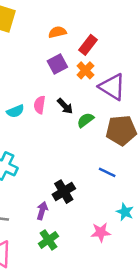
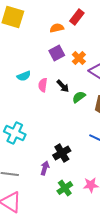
red rectangle: (88, 45) -> (77, 17), moved
cyan semicircle: (15, 111) -> (24, 76), moved
green cross: (48, 240) -> (65, 188), moved

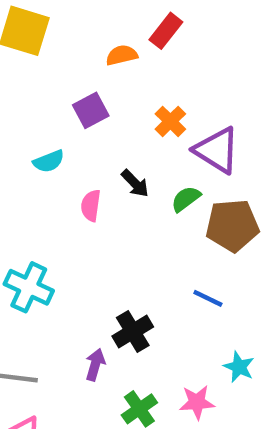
purple square: (57, 53) -> (91, 110), moved
pink semicircle: (43, 85) -> (91, 206), moved
green semicircle: (79, 97) -> (186, 199), moved

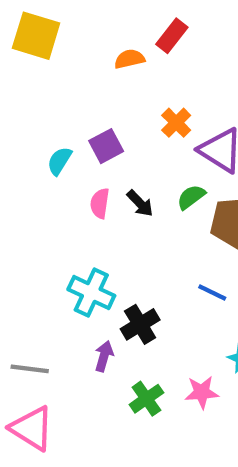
purple square: (91, 110) -> (106, 146), moved
cyan semicircle: (49, 161) -> (59, 161), turned 144
black arrow: (135, 183) -> (140, 203), moved
cyan cross: (29, 287) -> (91, 293), moved

